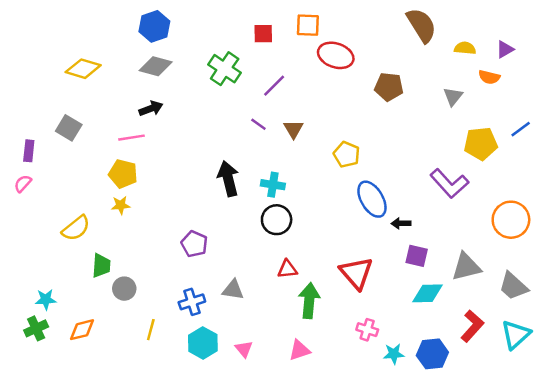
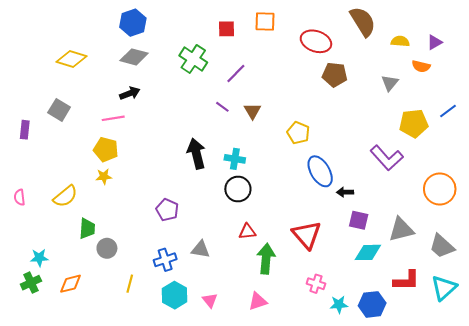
red ellipse: (336, 55) -> (316, 41), moved
pink semicircle: (23, 183) -> (20, 197), moved, turned -49
red L-shape: (472, 326) -> (406, 281), turned 48

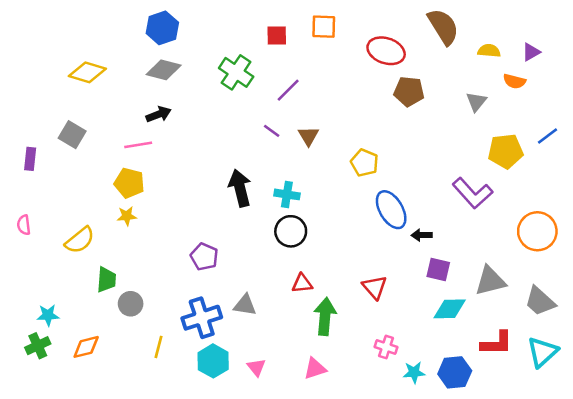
pink semicircle: (20, 197) -> (24, 225), moved
red triangle: (307, 235) -> (375, 287), size x0.7
blue cross: (165, 260) -> (202, 318), size x1.4

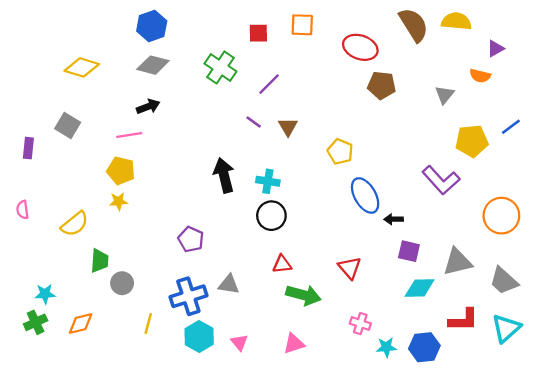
yellow semicircle: (489, 51) -> (456, 21), moved, size x1.4
green arrow: (325, 316) -> (303, 295), turned 100

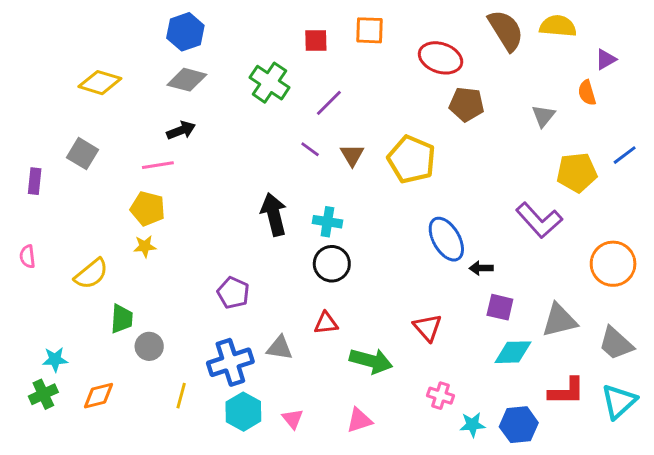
orange semicircle: (480, 76) -> (587, 93), turned 60
yellow pentagon: (340, 152) -> (412, 159), moved, size x1.5
red triangle: (282, 264) -> (326, 323), moved

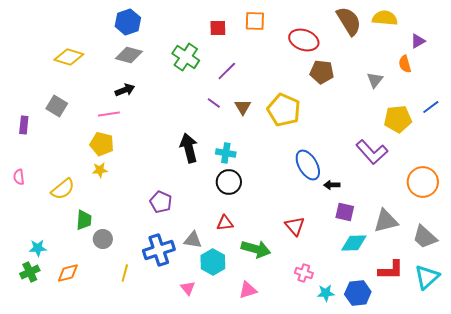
cyan hexagon: (243, 412) -> (213, 262), moved
pink triangle: (293, 419) -> (188, 288), moved

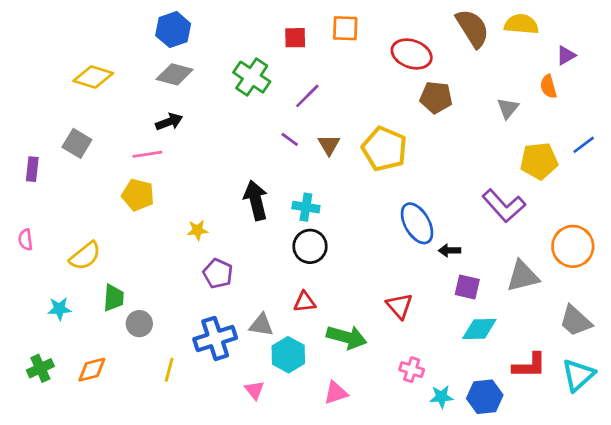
yellow star: (100, 170) -> (198, 230), moved
gray triangle: (386, 221) -> (523, 276), moved
cyan star: (38, 248) -> (59, 309), moved

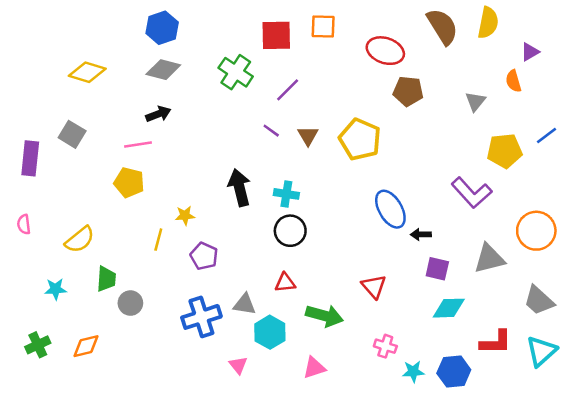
yellow semicircle: (521, 24) -> (488, 23), turned 96
red square: (295, 38) -> (276, 35), size x1.5
purple rectangle: (32, 169) -> (30, 158), size x1.5
yellow line: (169, 370) -> (158, 240), moved

